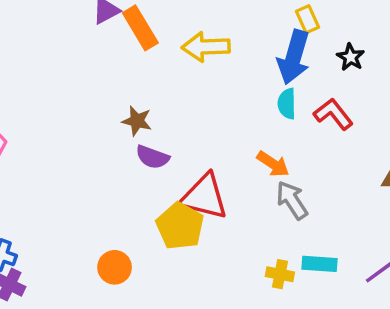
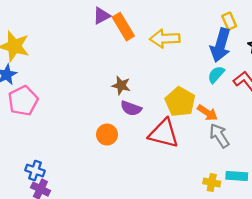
cyan semicircle: (287, 104) -> (216, 75), turned 42
yellow pentagon: (180, 226) -> (180, 102), moved
orange circle: (115, 267) -> (107, 135), moved

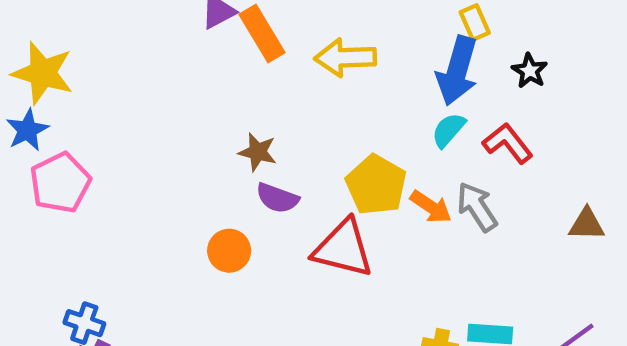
gray arrow: (219, 136) -> (477, 207), moved

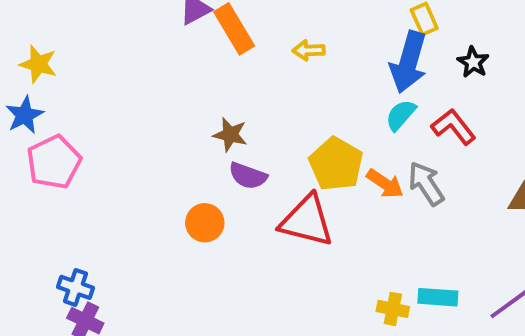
yellow arrow: (345, 58) -> (309, 50), size x0.6
yellow star: (43, 73) -> (38, 64), size x0.7

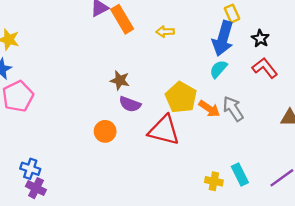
red L-shape: (454, 127) -> (265, 68), moved
cyan rectangle: (438, 297) -> (240, 174), turned 60

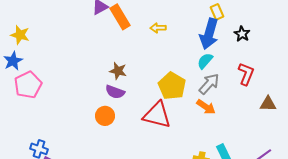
red L-shape: (265, 68) -> (246, 74), moved, turned 60
purple semicircle: (130, 104) -> (115, 92), moved
orange arrow: (209, 109) -> (206, 107), moved
gray arrow: (233, 109) -> (209, 84), moved, turned 75

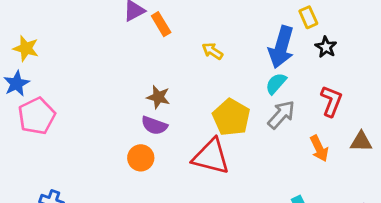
yellow rectangle: (217, 12) -> (308, 17), moved
orange rectangle: (120, 17) -> (161, 24), size x0.7
yellow arrow: (158, 28) -> (212, 51), moved, turned 35
orange arrow: (206, 107) -> (319, 148), moved, turned 30

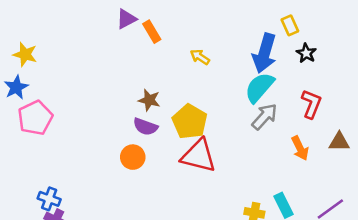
cyan semicircle: (276, 84) -> (259, 87), size x1.5
yellow pentagon: (231, 117) -> (190, 122), moved

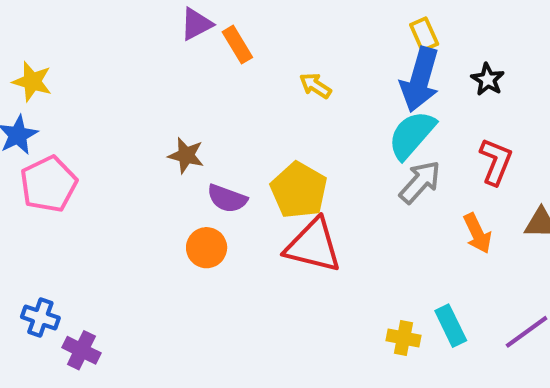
yellow rectangle: (290, 25) -> (424, 34), moved
brown star: (149, 100) -> (186, 155), moved
blue cross: (49, 199) -> (40, 317), moved

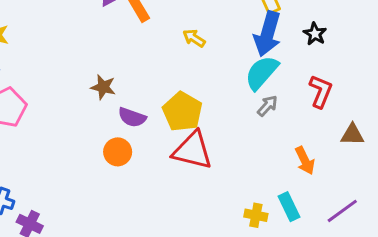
gray arrow: (420, 182) -> (267, 106), size x0.7
orange arrow: (477, 233) -> (305, 161), moved

